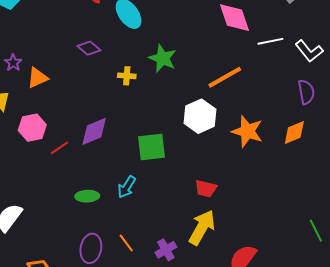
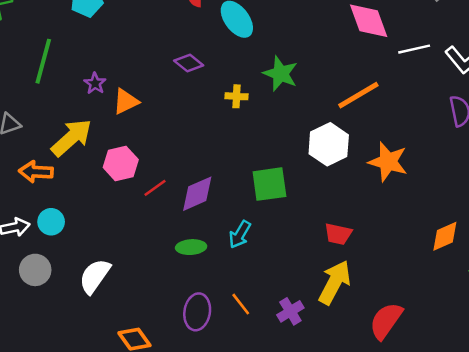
purple diamond: (94, 131) -> (197, 194), moved
orange diamond: (294, 132) -> (445, 236), moved

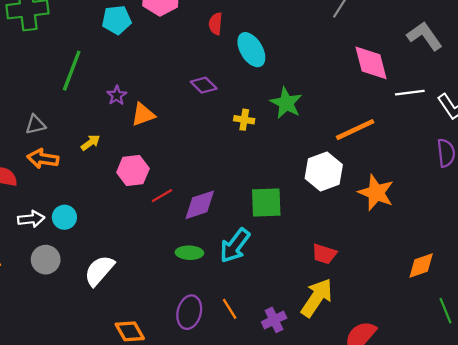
yellow arrow: (72, 138) -> (90, 143), size x0.5
orange arrow: (36, 172) -> (43, 159), moved
cyan arrow: (240, 234) -> (235, 246), size x1.4

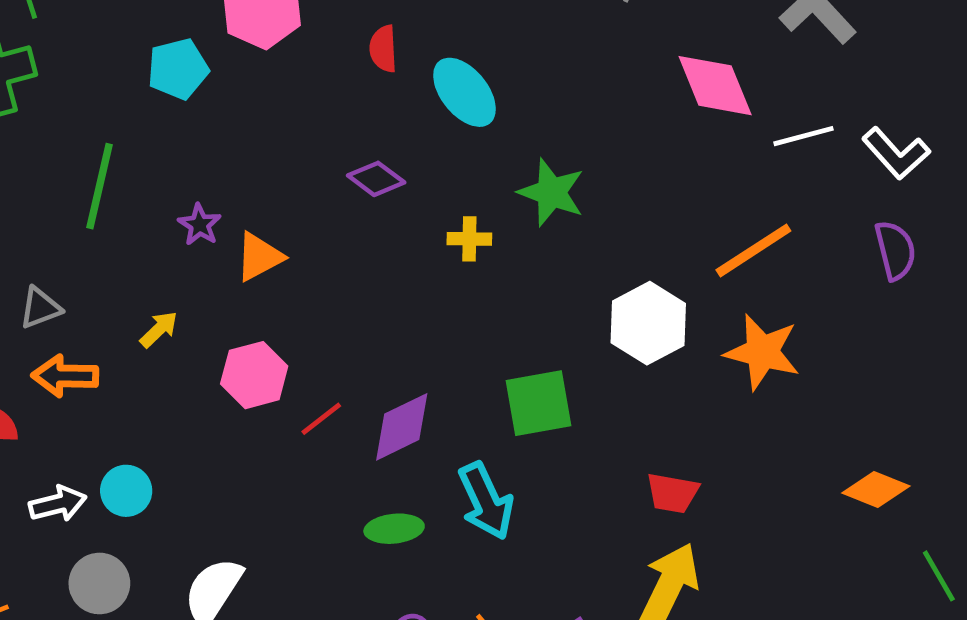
orange line: (355, 130) -> (753, 250), moved
cyan arrow: (235, 246) -> (486, 501), turned -54
orange diamond: (421, 265) -> (876, 490), turned 48

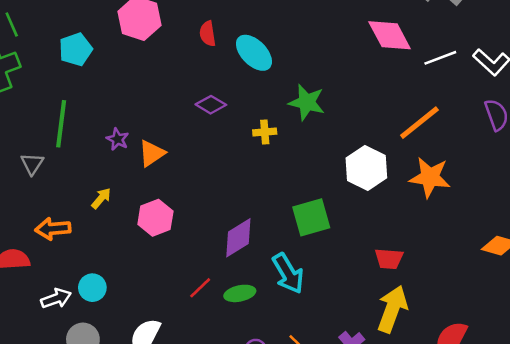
cyan pentagon: (178, 69) -> (76, 49), moved
gray triangle: (40, 308) -> (32, 164), moved, turned -30
red line: (321, 419) -> (200, 288), moved

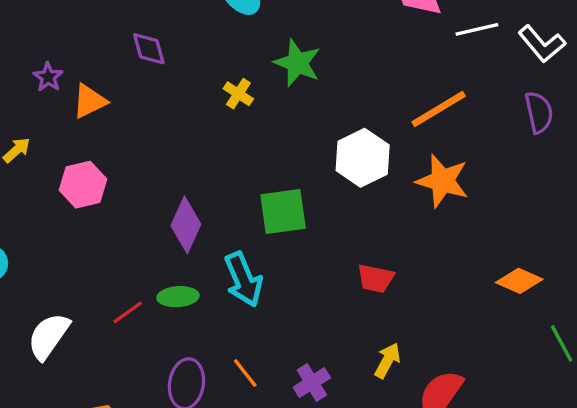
purple diamond: (211, 105) -> (149, 49), moved, turned 36
yellow cross: (265, 132) -> (238, 94), turned 30
purple diamond: (238, 238) -> (186, 225), turned -42
red line: (200, 288) -> (128, 312), moved
yellow arrow: (392, 309) -> (387, 360), moved, size x0.6

